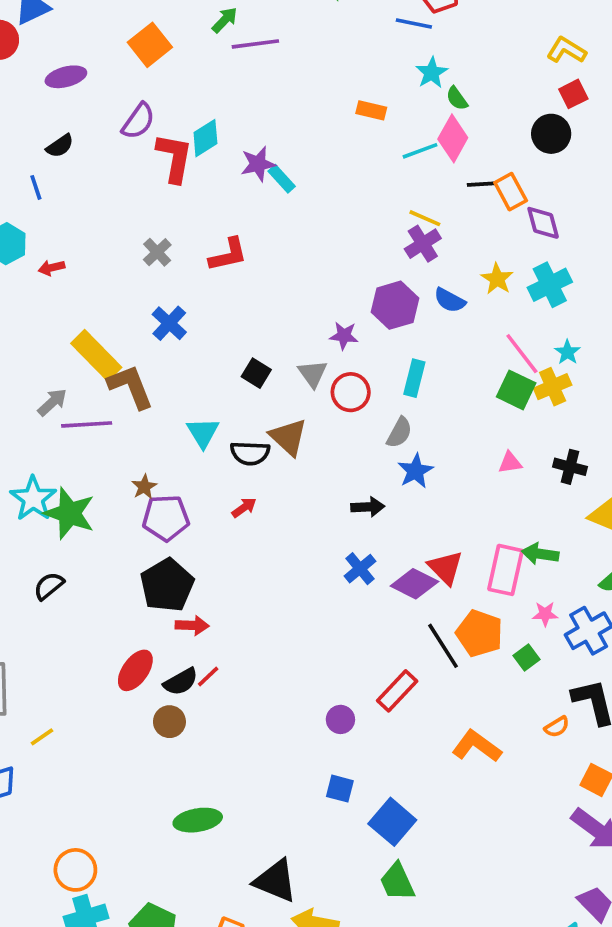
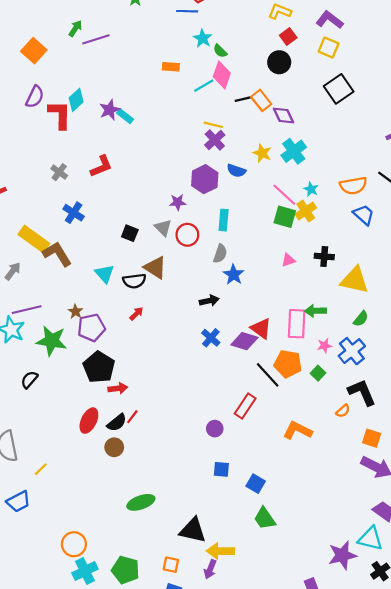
purple line: (87, 424) -> (27, 310), moved
green star: (69, 513) -> (52, 341), moved
blue square: (392, 822) -> (256, 484), size x0.7

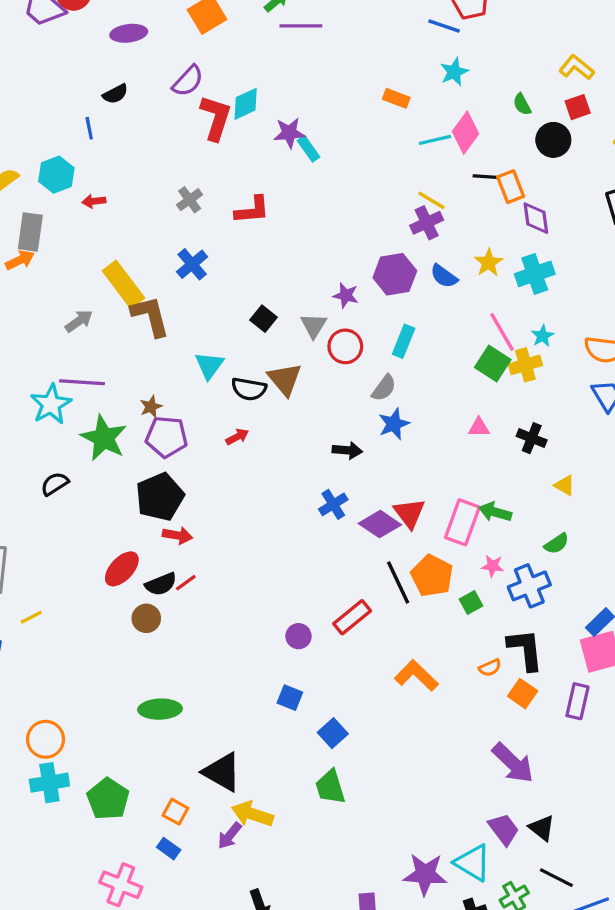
green semicircle: (220, 51) -> (522, 104), moved
yellow triangle: (355, 280) -> (565, 485), size x0.5
orange square: (372, 438) -> (523, 694), moved

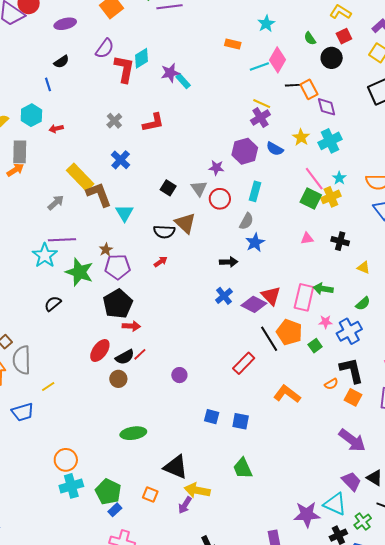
cyan triangle: (209, 365) -> (125, 213), moved
purple circle: (298, 636) -> (179, 375), moved
blue square: (333, 733) -> (241, 421), moved, turned -30
blue rectangle: (169, 849) -> (115, 510), moved, turned -72

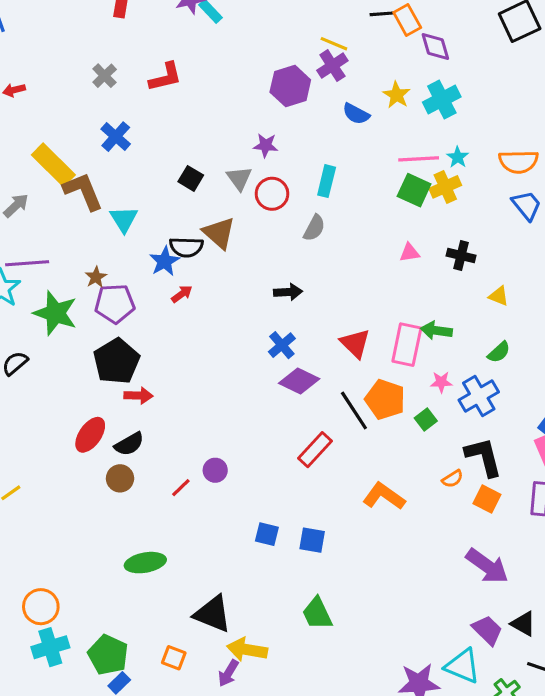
purple hexagon: (245, 151) -> (290, 86), moved
pink line: (314, 179) -> (419, 159), turned -55
blue star: (255, 242) -> (165, 261), moved
purple diamond: (254, 304) -> (299, 381), moved
red line: (140, 354) -> (181, 488), moved

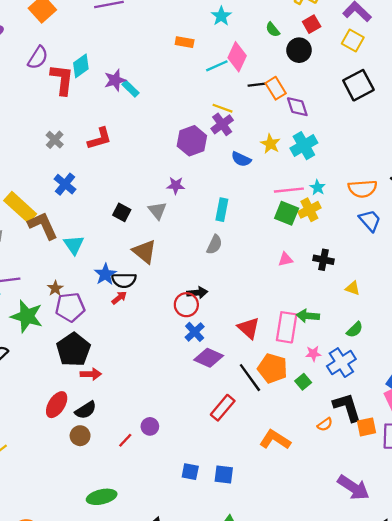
red circle: (272, 194) -> (186, 305), moved
black semicircle: (186, 247) -> (124, 280), moved
orange square: (487, 499) -> (367, 427), moved, turned -36

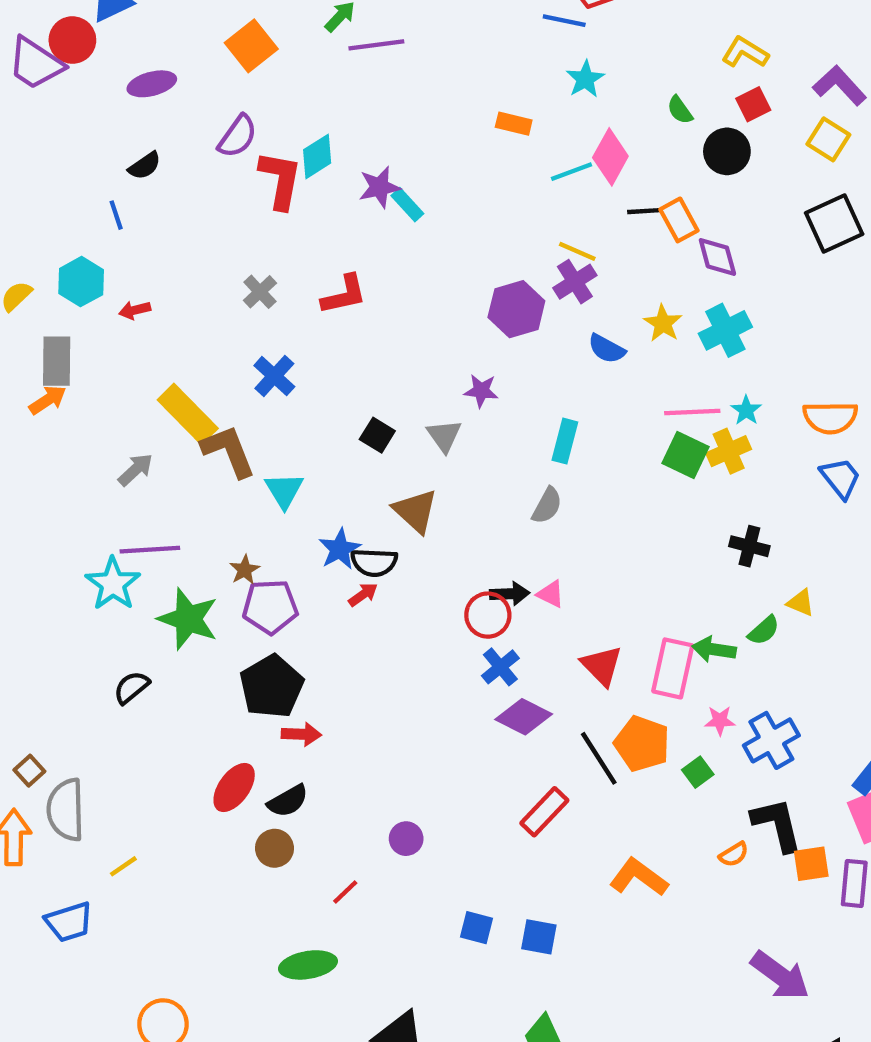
pink triangle: (285, 259) -> (551, 594), moved, turned 35
green semicircle: (355, 330) -> (764, 630), moved
red line: (125, 440) -> (345, 892), moved

